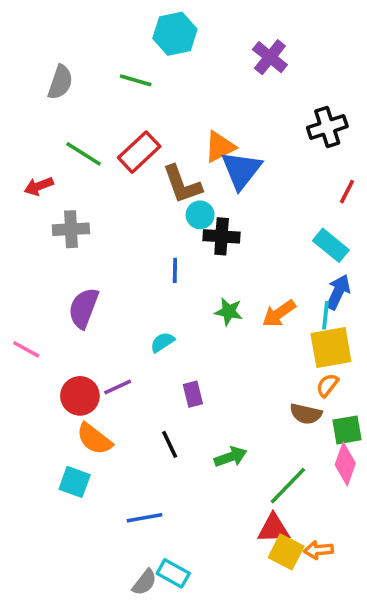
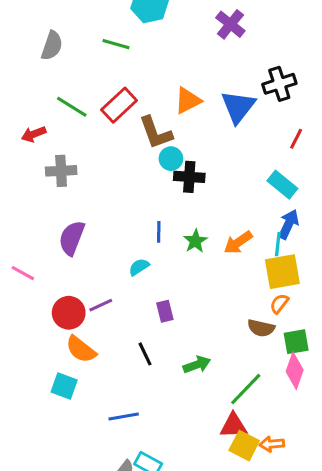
blue triangle: (241, 170) -> (238, 107), moved
blue line: (175, 270) -> (159, 232), moved
green star: (229, 312) -> (195, 241), turned 30

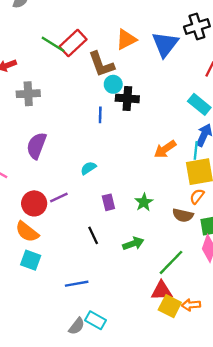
green line: (72, 107) -> (53, 44), moved
blue line: (159, 232) -> (100, 115), moved
green star: (195, 241) -> (144, 202), moved
orange semicircle: (81, 349) -> (27, 232), moved

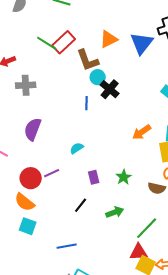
black cross: (127, 98) -> (110, 89), turned 36
black line: (93, 235) -> (81, 205), turned 63

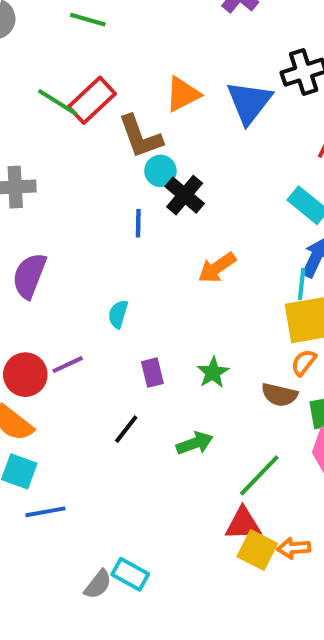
orange arrow: (142, 132) -> (217, 268), moved
cyan semicircle: (77, 148) -> (118, 314), turned -40
blue line: (67, 246) -> (45, 512), moved

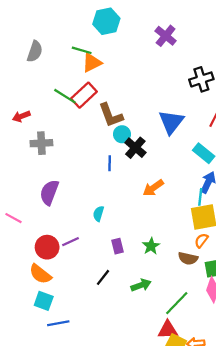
orange triangle: (183, 94) -> (92, 63), moved
blue triangle: (249, 102) -> (171, 122), moved

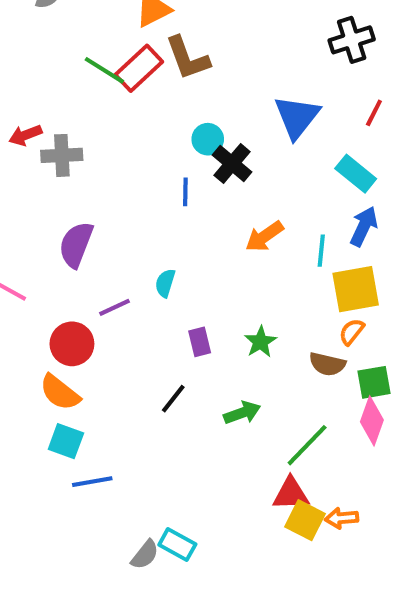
brown L-shape: (111, 115) -> (187, 58), moved
red arrow: (21, 116) -> (25, 135), moved
cyan line: (200, 197) -> (321, 251), moved
purple line: (71, 242) -> (115, 307), moved

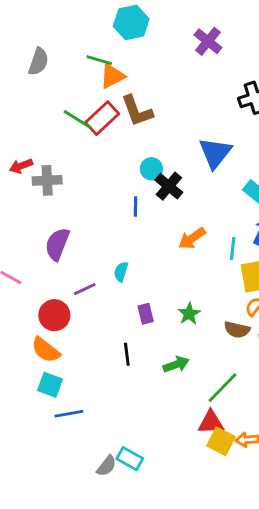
black line: (173, 399) -> (127, 354), turned -45

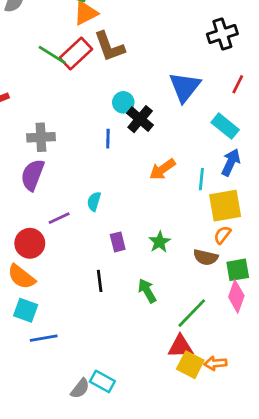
gray cross: (47, 180) -> (41, 137), moved
green arrow: (176, 364) -> (147, 291), turned -100

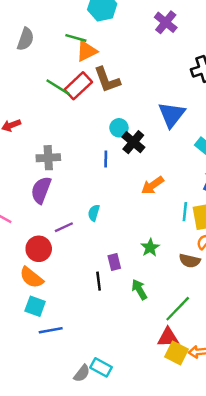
cyan line: (201, 179) -> (185, 212), moved
purple rectangle: (118, 242) -> (114, 262), moved

